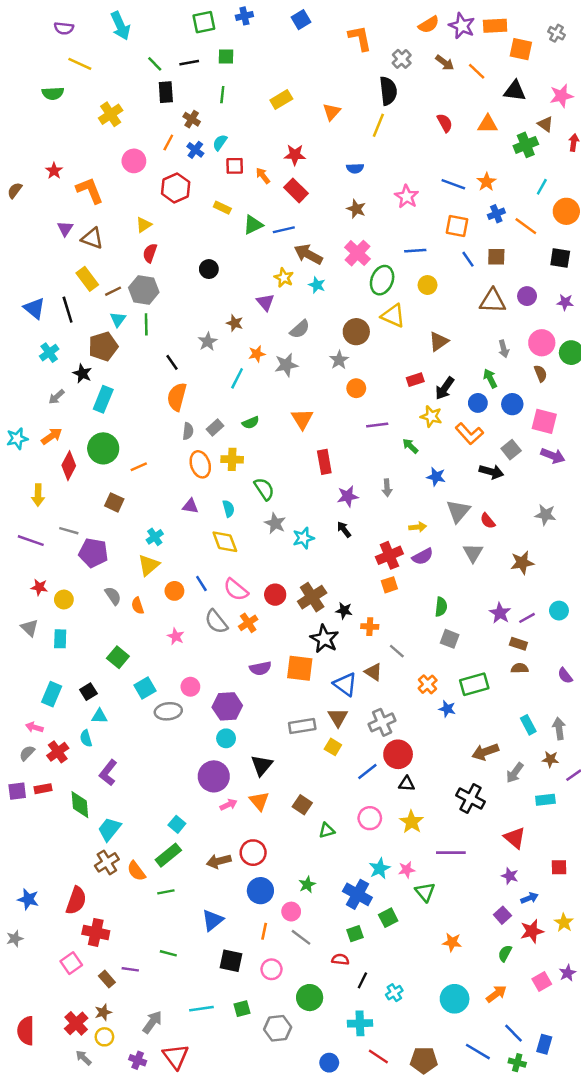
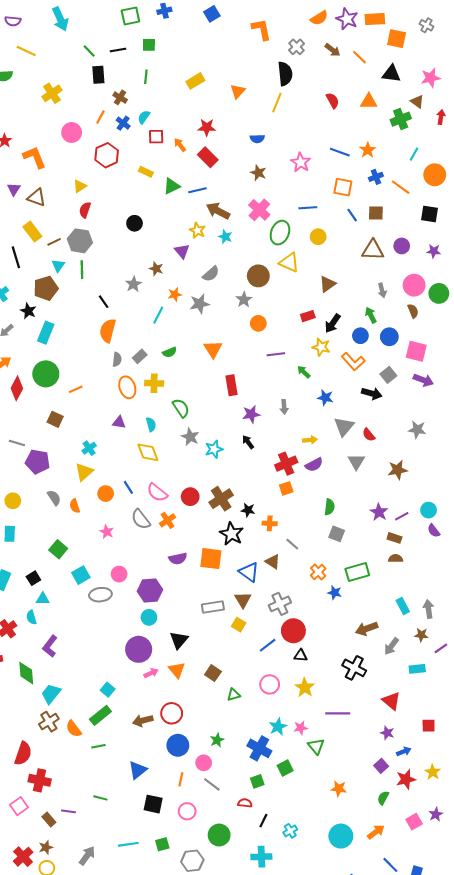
purple semicircle: (565, 676) -> (434, 531), moved

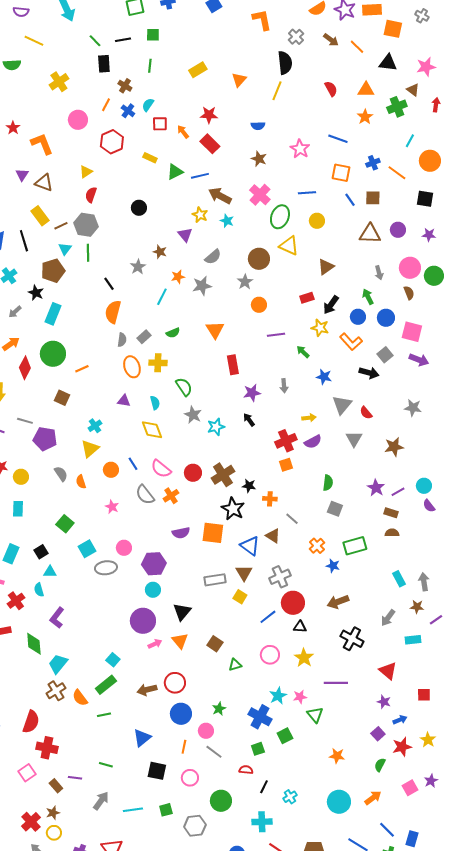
orange star: (368, 150) -> (365, 117), moved
brown arrow: (367, 629) -> (338, 602), moved
gray arrow: (87, 856) -> (101, 801), moved

